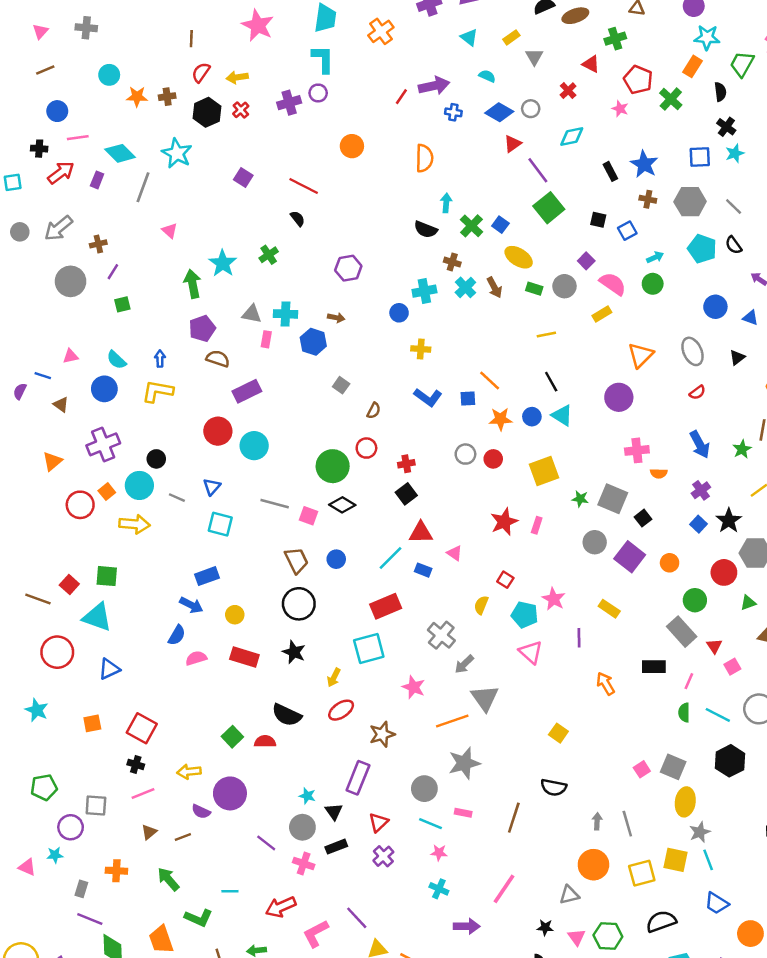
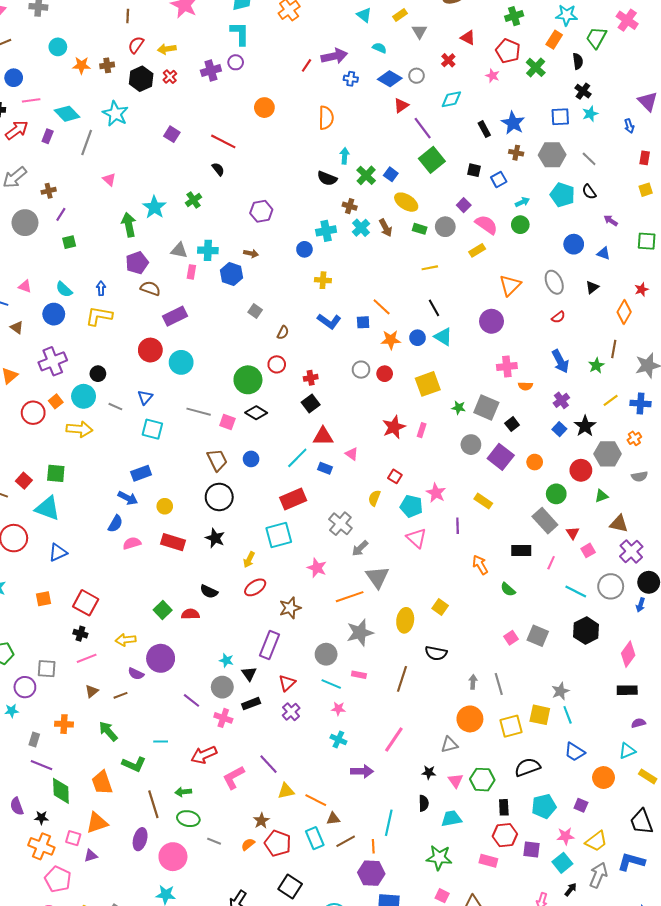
green cross: (615, 39) -> (514, 16), moved
pink triangle: (71, 356) -> (25, 286), turned 32
green semicircle: (684, 713) -> (508, 589), moved, turned -49
black semicircle: (287, 715) -> (209, 592), size x0.7
yellow ellipse: (685, 802) -> (405, 620), moved

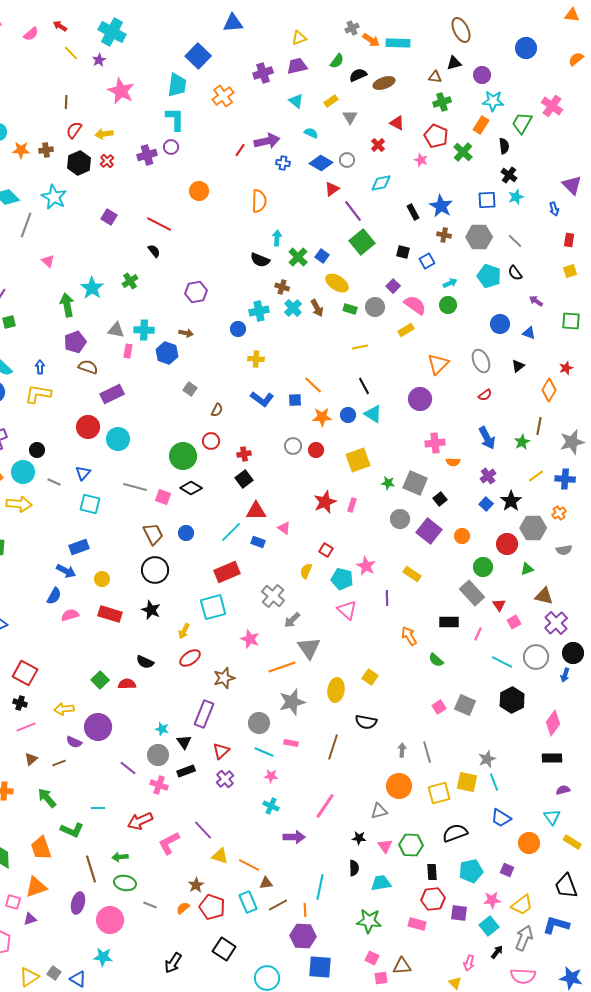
cyan triangle: (627, 751) -> (552, 817), turned -42
yellow triangle: (286, 791) -> (220, 856), turned 30

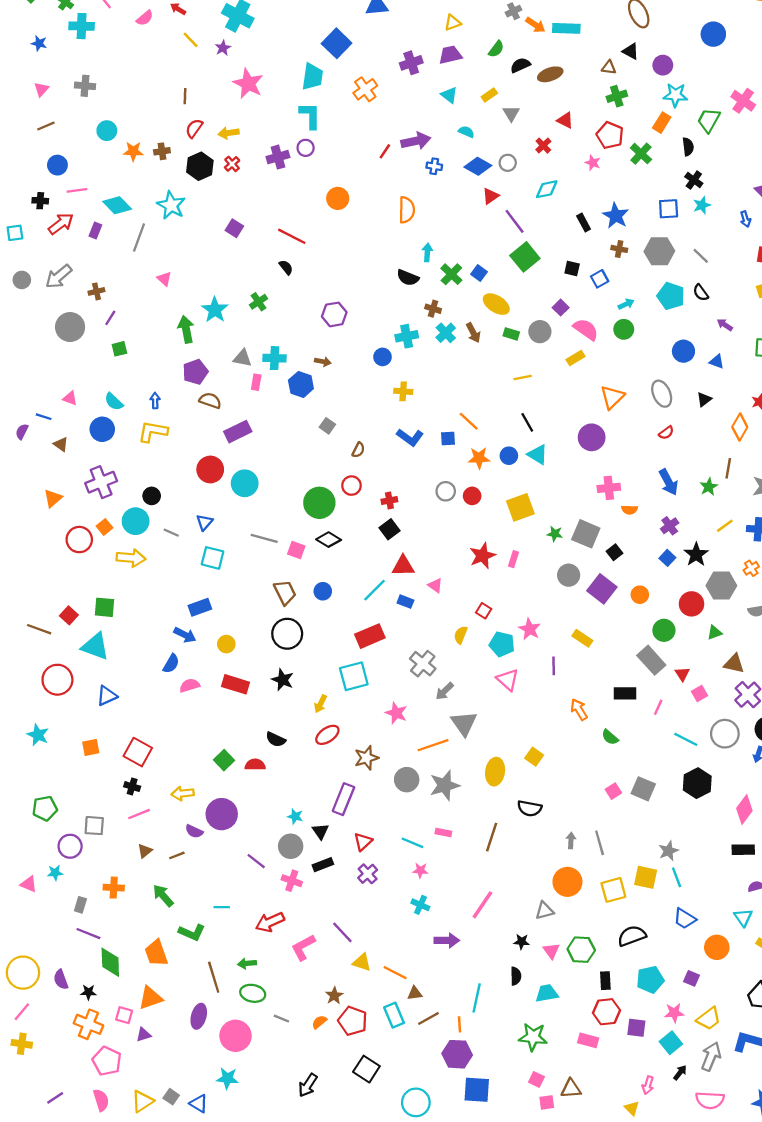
black triangle: (454, 63) -> (631, 51), turned 42
gray circle: (259, 723) -> (407, 780), moved

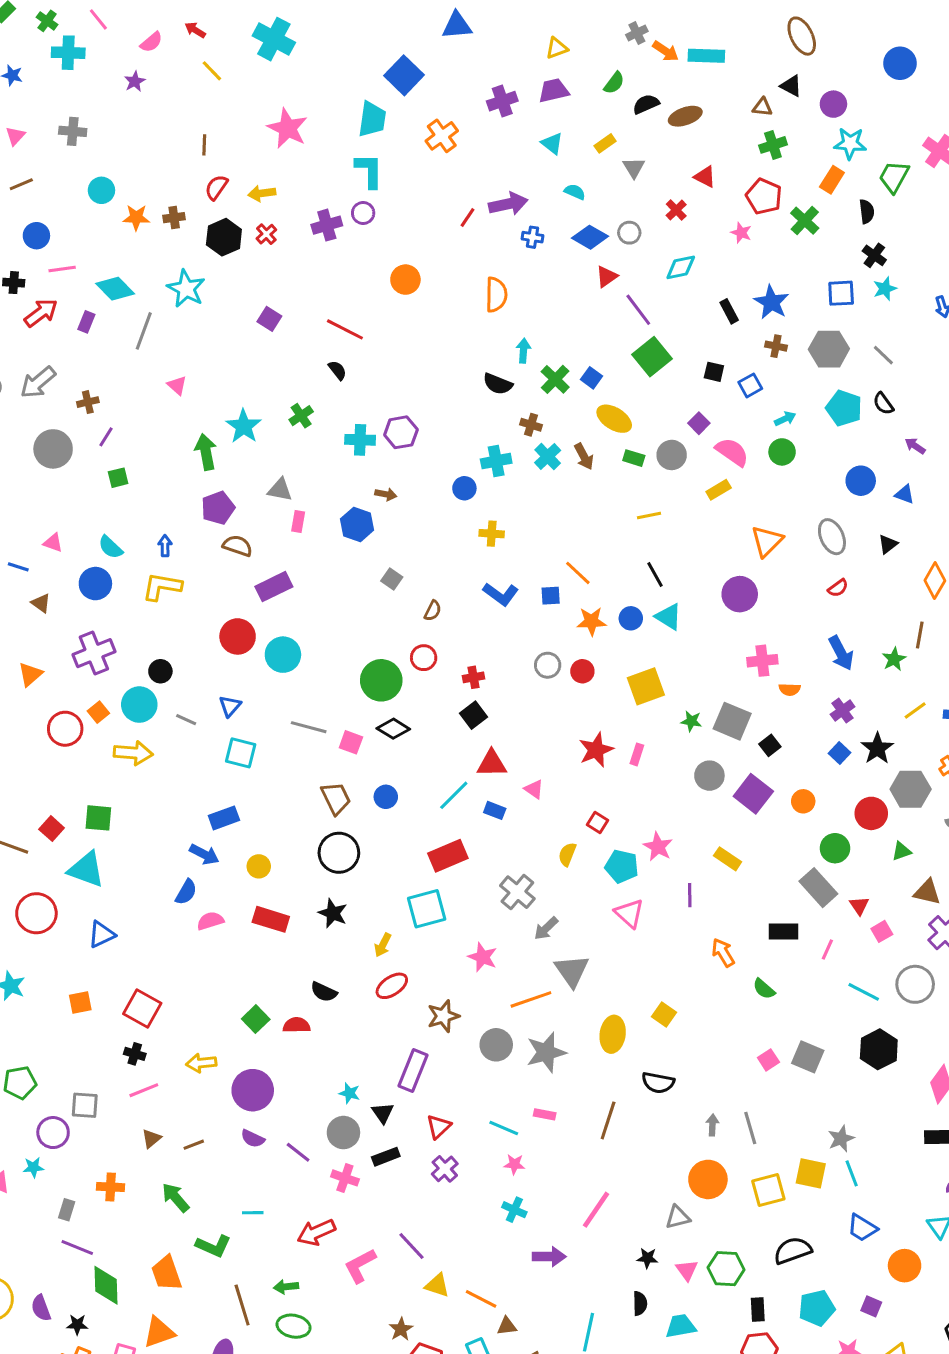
purple star: (223, 48) -> (135, 81), moved
cyan cross: (275, 358) -> (360, 440), moved
purple semicircle: (194, 831) -> (253, 1139), moved

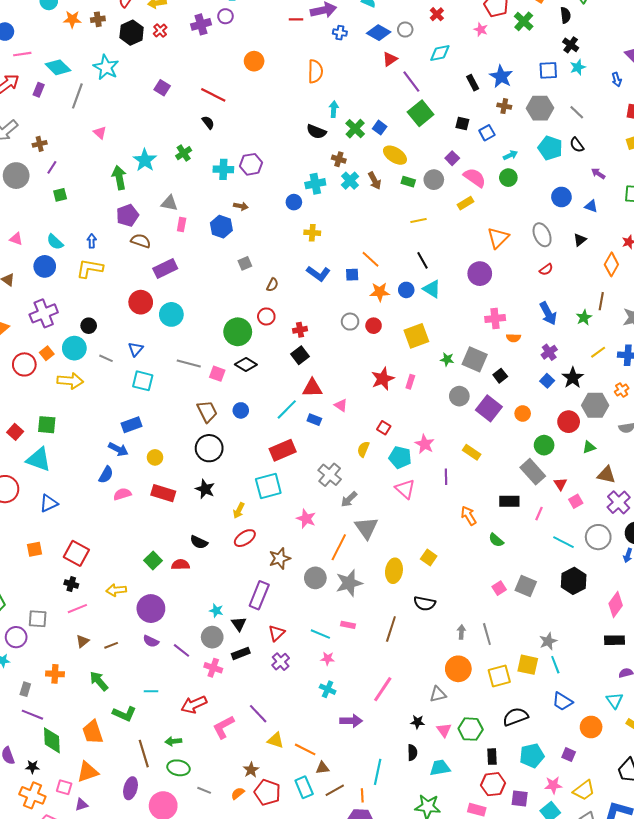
red line: (467, 218) -> (296, 19), turned 56
gray square: (392, 579) -> (245, 263), turned 32
orange line: (531, 999) -> (339, 547), turned -44

